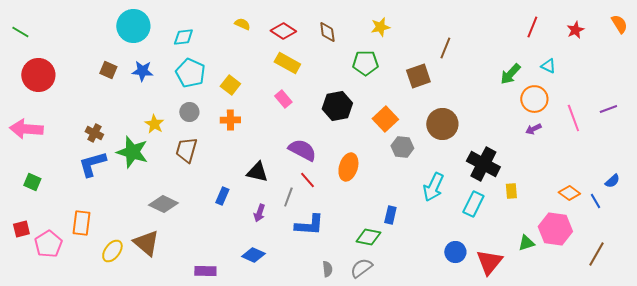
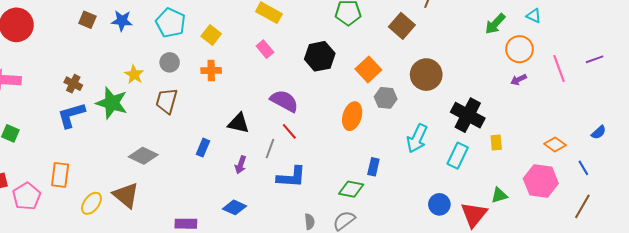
brown square: (418, 76) -> (402, 26), turned -30
orange ellipse: (348, 167) -> (352, 116), moved
blue line: (595, 201) -> (583, 168), moved
green triangle: (526, 243) -> (499, 195), moved

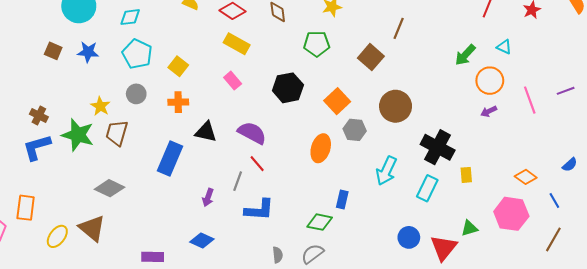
brown trapezoid: (167, 101) -> (117, 133), moved
black triangle: (239, 123) -> (206, 132), moved
blue rectangle: (203, 148) -> (170, 159), moved, size x1.8

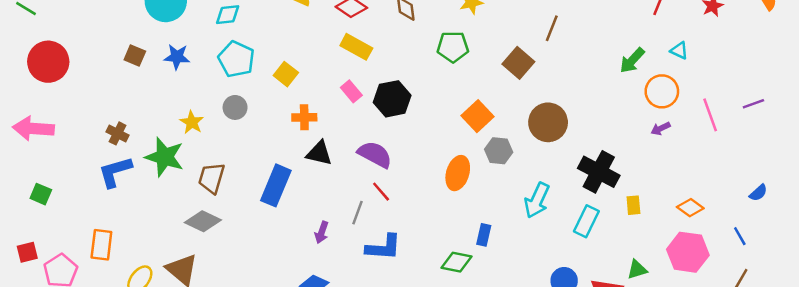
black hexagon: (288, 88) -> (392, 99), moved
orange cross: (178, 102) -> (304, 117), moved
brown trapezoid: (117, 133) -> (212, 178), moved
orange diamond: (526, 177) -> (690, 208), moved

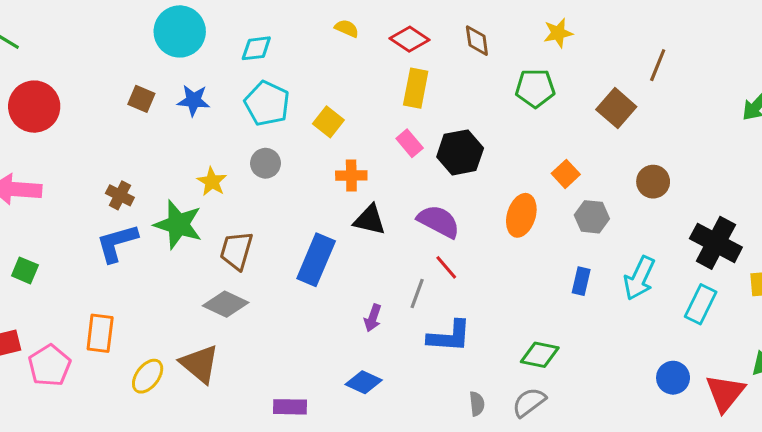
yellow rectangle: (356, 47) -> (416, 88), turned 72
orange square: (478, 116) -> (566, 174), size x0.7
brown circle: (548, 122) -> (653, 182), size x0.7
orange ellipse: (458, 173) -> (521, 215), moved
blue rectangle: (484, 235) -> (581, 281), moved

